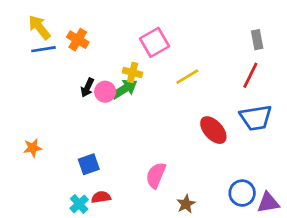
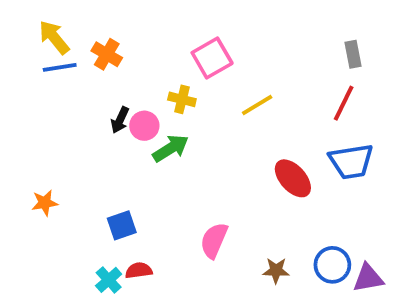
green arrow: (124, 89) -> (171, 148), moved
brown star: (186, 204) -> (276, 271), moved, turned 30

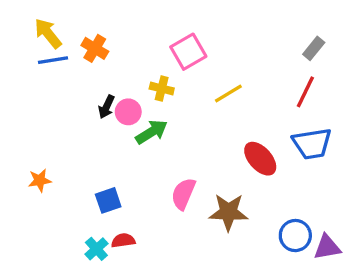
gray rectangle: (353, 54) -> (314, 48), turned 50
pink semicircle: (214, 240) -> (183, 194), moved
brown star: (276, 271) -> (228, 212), moved, size x1.6

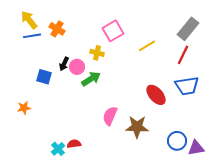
gray rectangle: (314, 48) -> (188, 29), size x1.6
yellow line: (228, 93) -> (147, 46), moved
blue square: (108, 200) -> (44, 77), moved, turned 35

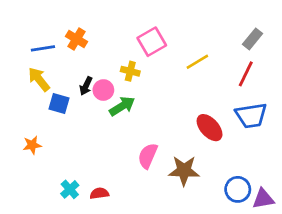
yellow arrow: (29, 20) -> (39, 79), moved
gray rectangle: (188, 29) -> (252, 39), size x0.7
cyan cross: (58, 149) -> (70, 189), moved

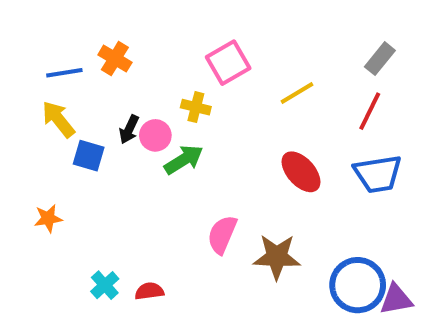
red ellipse: (210, 128) -> (301, 172), moved
blue circle: (238, 189) -> (358, 285), size x1.4

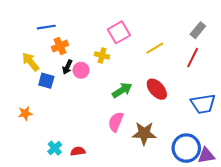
orange cross: (115, 59) -> (60, 46), moved, turned 35
blue line: (64, 73) -> (46, 27), moved
green arrow: (184, 160) -> (122, 90), moved
blue trapezoid: (378, 174) -> (203, 104), moved

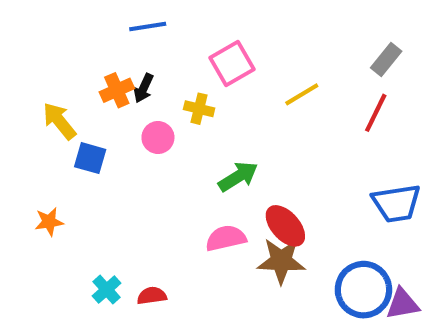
blue line: (46, 27) -> (148, 27), moved
black arrow: (67, 67) -> (144, 88), moved
red ellipse: (157, 89) -> (285, 226), moved
pink semicircle: (116, 122) -> (226, 238), turned 54

